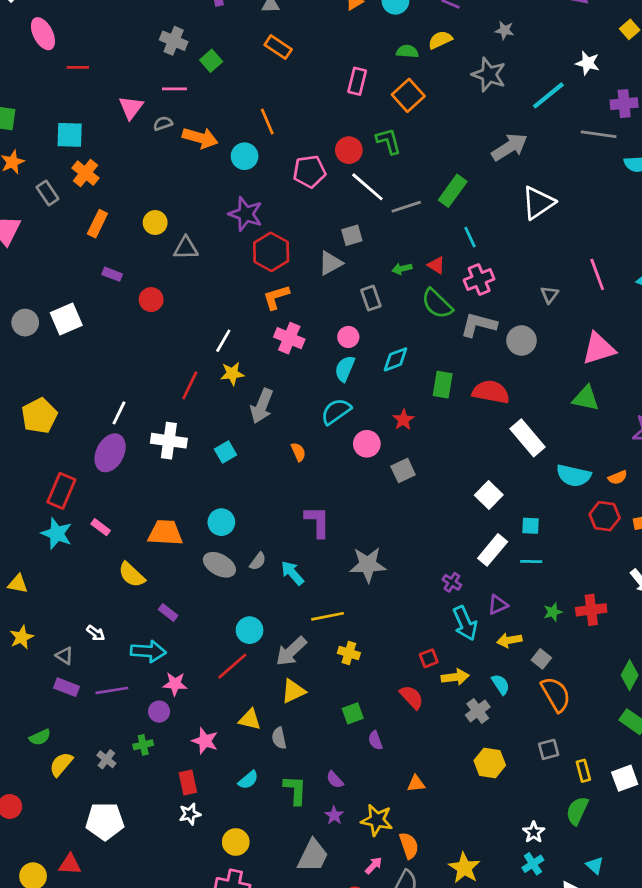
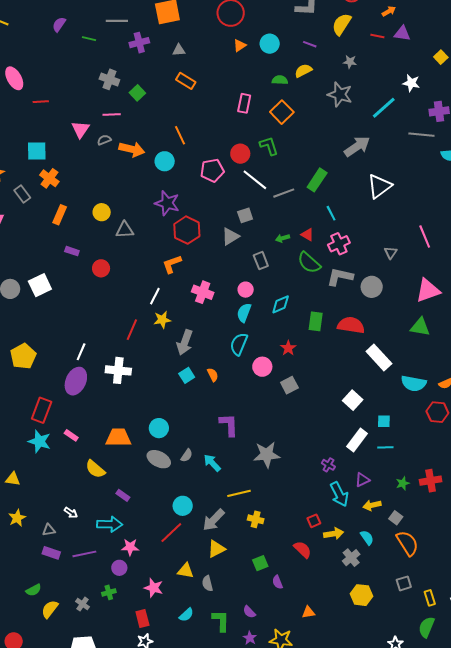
orange L-shape: (276, 297) -> (172, 264), moved
cyan semicircle: (336, 411) -> (239, 344), turned -30
cyan square: (225, 452) -> (187, 375), moved
gray triangle: (65, 656) -> (49, 530), turned -40

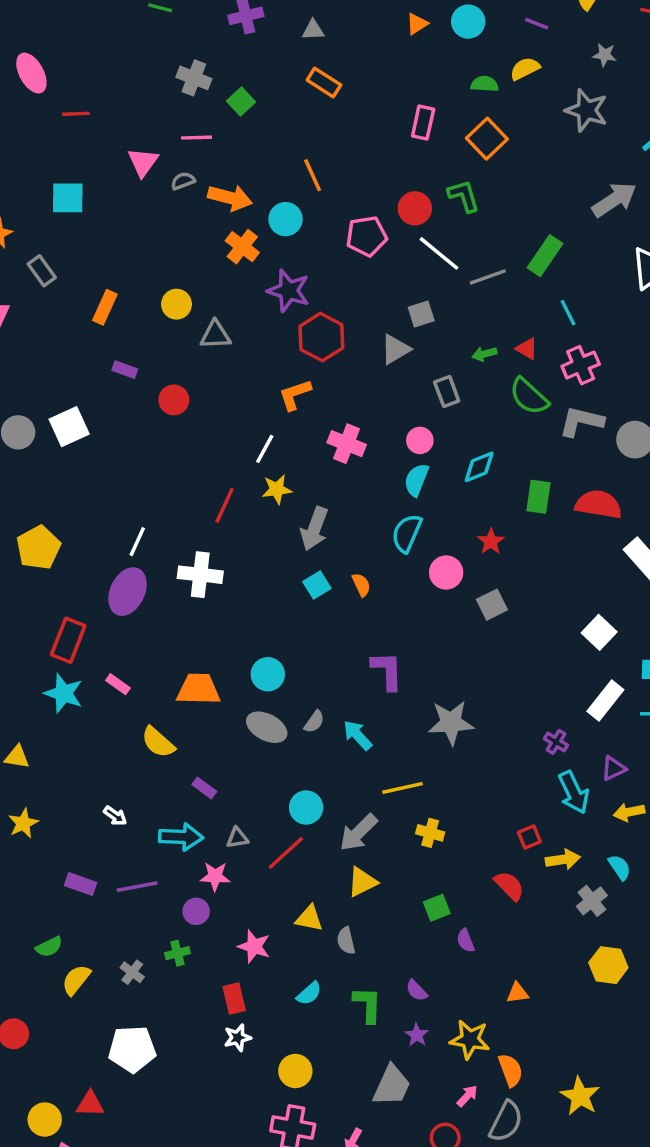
orange cross: (49, 178) -> (242, 247), moved
gray triangle: (49, 530) -> (237, 838), moved

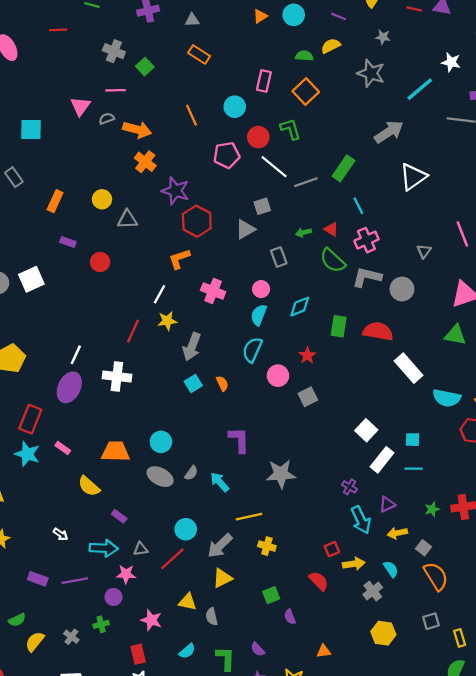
red line: (76, 114) -> (58, 30), moved
cyan circle: (285, 219) -> (235, 107), moved
white square: (599, 632) -> (366, 430), moved

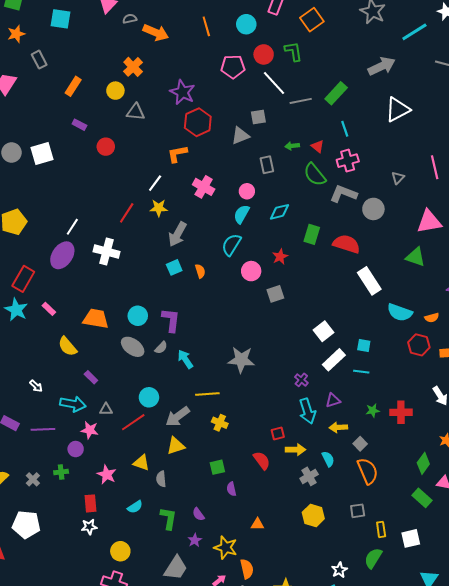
orange cross: (145, 162) -> (133, 67), moved
purple L-shape: (239, 440) -> (171, 320), moved

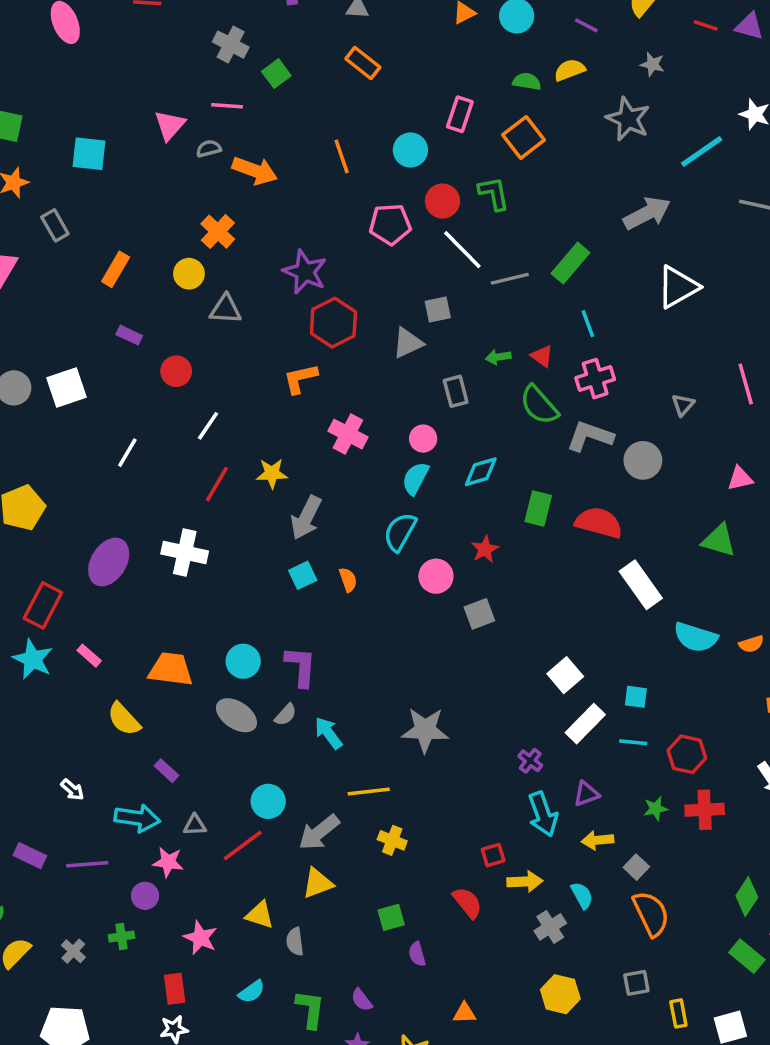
white line: (155, 183) -> (208, 426), moved
pink triangle: (429, 222) -> (740, 478), size x0.6
white line: (72, 227) -> (127, 453), moved
red hexagon: (419, 345) -> (687, 754), moved

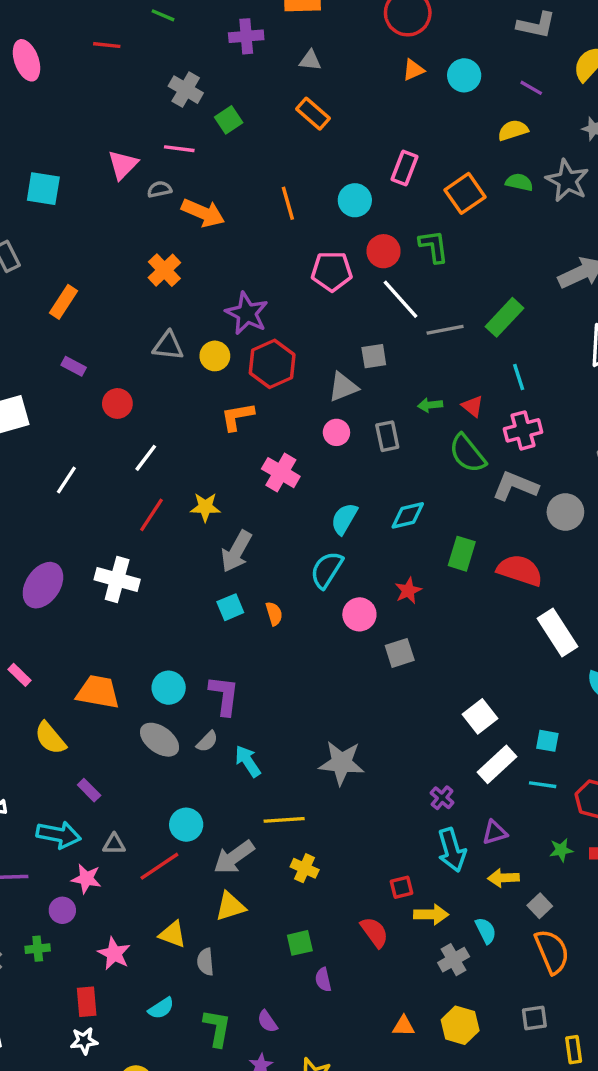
green semicircle: (527, 81) -> (519, 182), moved
yellow circle: (189, 274) -> (215, 356), moved
pink circle: (423, 439) -> (336, 432), moved
orange triangle: (464, 1013) -> (404, 1026), moved

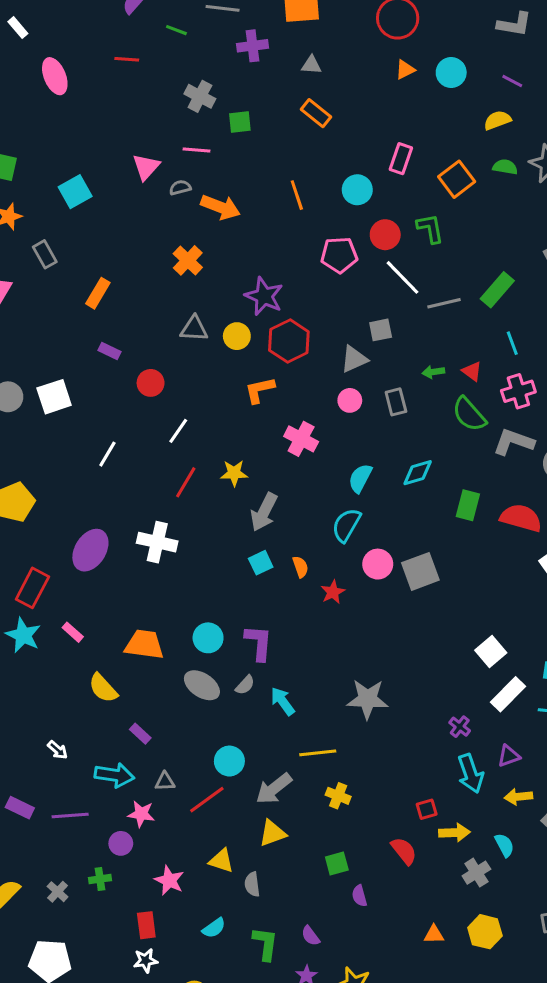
green square: (229, 120) -> (240, 122), turned 30
cyan square: (43, 189) -> (75, 192), turned -36
red star: (408, 591) -> (333, 592), moved
gray square: (400, 653) -> (420, 571), moved, size x1.4

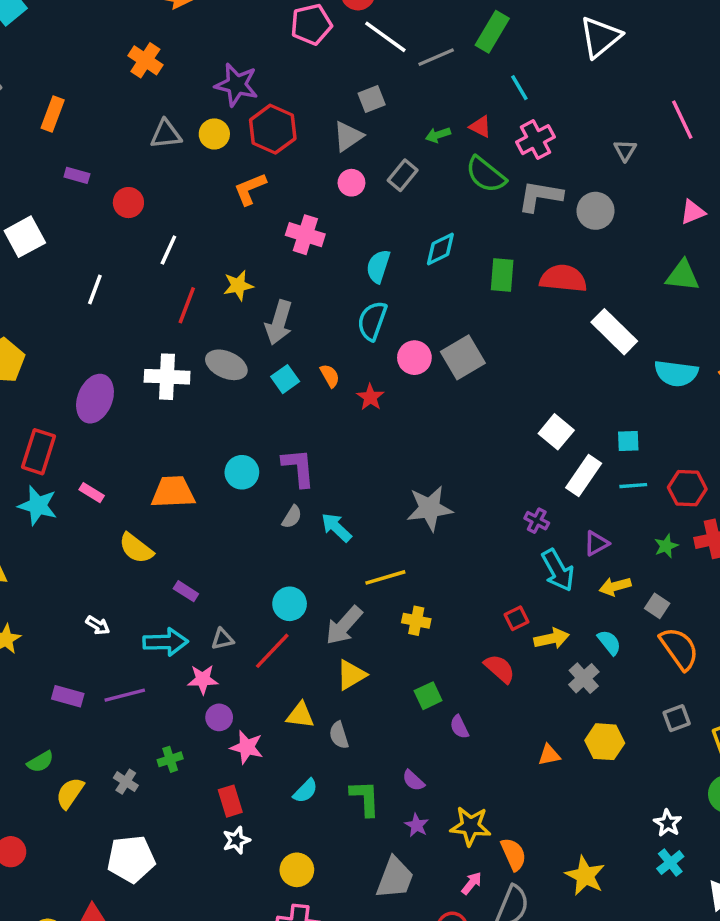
gray rectangle: (396, 402) -> (403, 175), turned 64
gray ellipse: (202, 685) -> (226, 365), moved
purple circle: (121, 843) -> (219, 717), moved

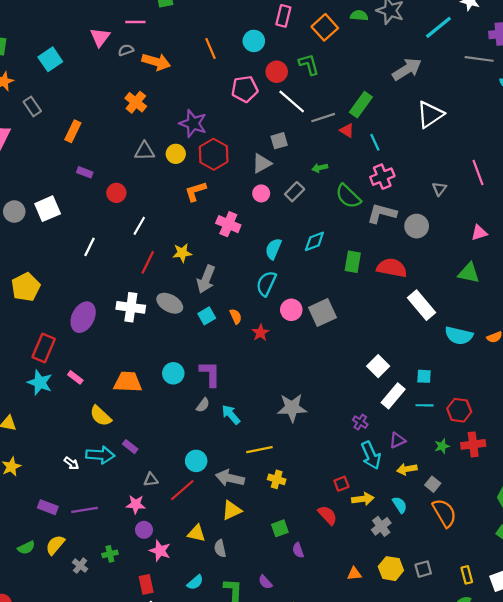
red triangle: (480, 127) -> (347, 131), moved
gray arrow: (344, 625) -> (230, 478), turned 56
cyan arrow: (166, 642) -> (100, 455), moved
gray square: (677, 718) -> (423, 569), moved
yellow semicircle: (70, 793) -> (55, 545), moved

